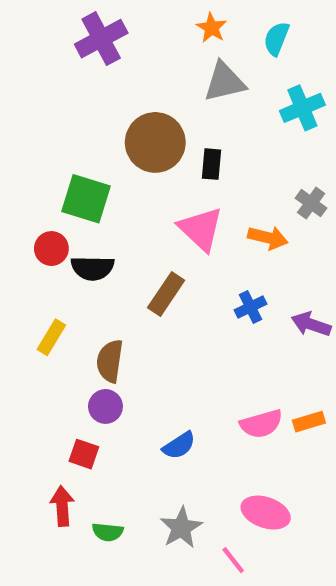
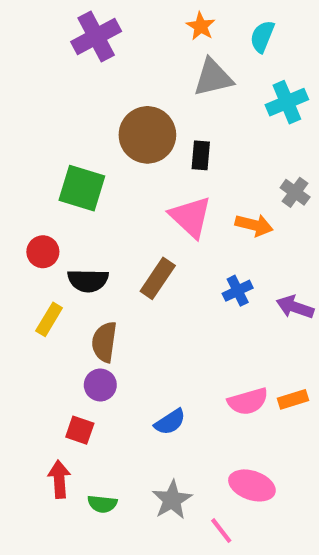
red circle: (51, 249) -> (43, 252), moved
black semicircle: (92, 268) -> (88, 280), moved

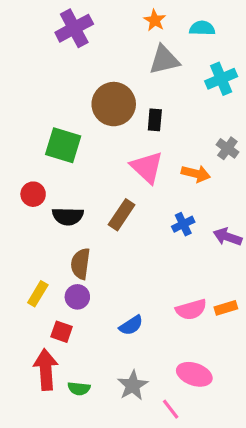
cyan semicircle: (262, 37) -> (202, 28), turned 70
yellow rectangle: (49, 319) -> (38, 294), moved
red arrow: (59, 479) -> (46, 370), size x1.4

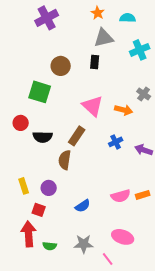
brown circle: (114, 104) -> (61, 66), moved, size x0.7
black rectangle: (155, 120) -> (95, 62), moved
brown semicircle: (81, 264) -> (65, 160), moved
yellow rectangle: (38, 294) -> (24, 186), turned -49
gray star: (133, 385) -> (84, 244), turned 30

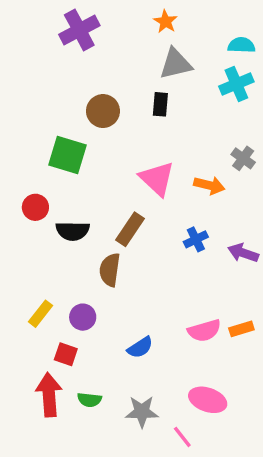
cyan semicircle: (128, 18) -> (241, 45), moved
yellow rectangle: (24, 186) -> (41, 314), turned 56
green semicircle: (50, 246) -> (89, 400), moved

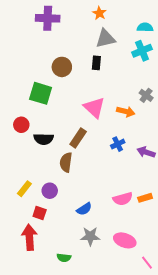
purple cross: (79, 30) -> (48, 18), turned 30
green semicircle: (89, 400) -> (64, 258), moved
gray star: (142, 412) -> (90, 236), moved
pink line: (182, 437) -> (147, 263), moved

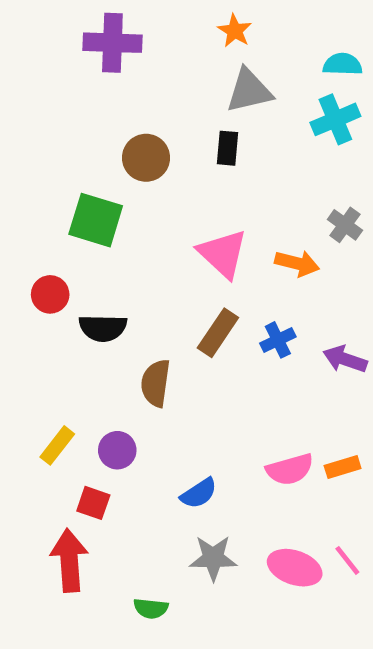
brown rectangle: (78, 138) -> (218, 333), moved
pink line: (147, 263) -> (347, 560), moved

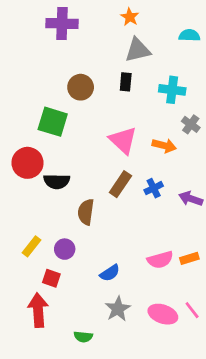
cyan cross: (335, 119) -> (172, 90), moved, turned 30
red circle: (50, 294) -> (28, 163), size x1.5
gray star: (213, 558) -> (118, 309), turned -30

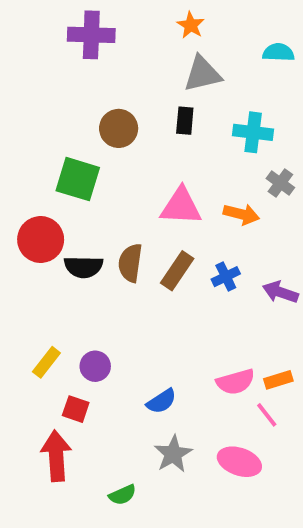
pink triangle: (123, 140) -> (181, 206), turned -40
brown semicircle: (86, 212) -> (130, 263), moved
pink line: (192, 310) -> (267, 415), moved
green semicircle: (83, 337) -> (122, 495), turned -30

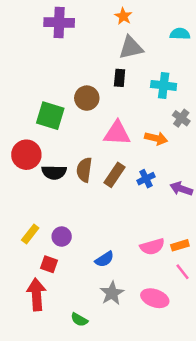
brown circle: (119, 128) -> (87, 98), moved
pink line: (267, 415) -> (182, 272), moved
green semicircle: (122, 495) -> (79, 320), turned 54

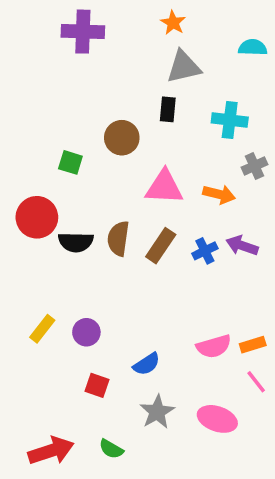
green square: (50, 116) -> (70, 162), size x0.6
gray cross: (181, 118) -> (254, 166), turned 30
purple arrow: (181, 189) -> (242, 246), moved
red square: (49, 264) -> (97, 385), moved
red arrow: (36, 294) -> (51, 451), moved, turned 76

